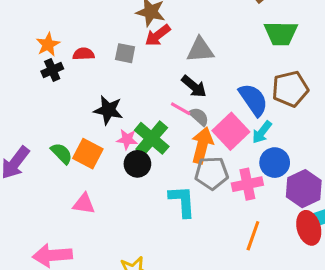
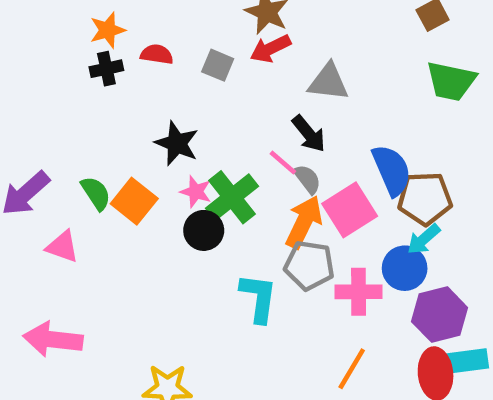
brown pentagon: (290, 89) -> (425, 198), moved
cyan arrow: (262, 132) -> (424, 239), moved
pink triangle: (84, 204) -> (63, 247), moved

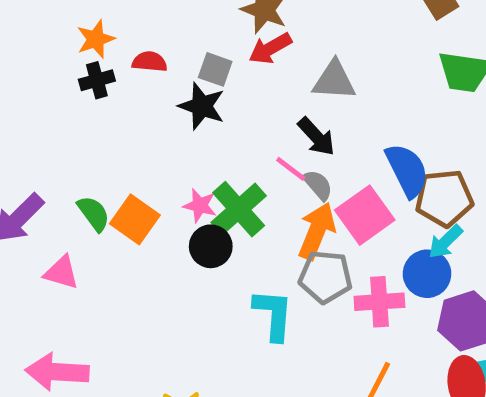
black star: (177, 143) -> (202, 106), moved

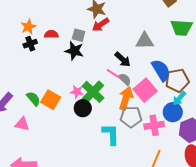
gray triangle: (334, 80) -> (145, 41), moved

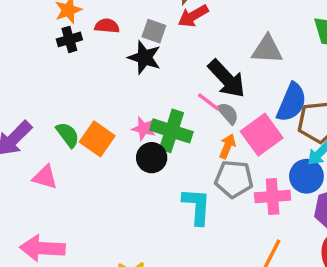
black arrow: (123, 59) -> (227, 79), size x1.4
blue semicircle: (161, 70) -> (292, 102), turned 50
green cross: (93, 92) -> (171, 131), turned -30
orange arrow: (126, 98) -> (227, 146), size x0.6

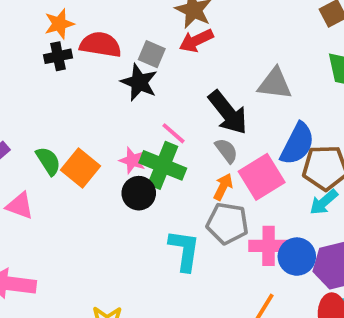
red semicircle: (107, 26) -> (100, 45), size x1.5
pink line: (208, 102) -> (174, 133), moved
blue circle: (306, 176) -> (297, 257), moved

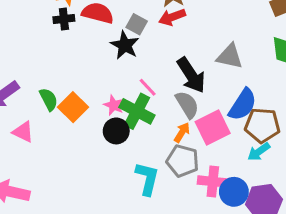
gray semicircle: (226, 151) -> (187, 105), size x1.4

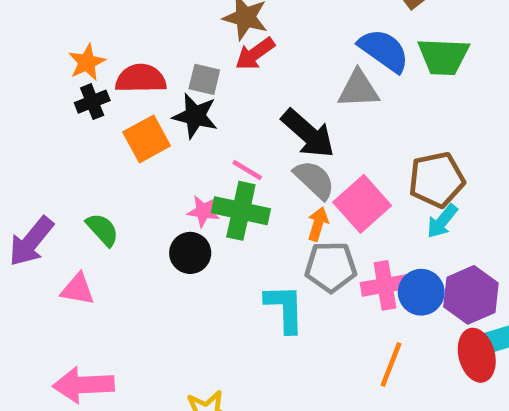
blue semicircle: (243, 105) -> (384, 50), moved, turned -72
orange square: (73, 107) -> (147, 139), moved, turned 32
black circle: (116, 131) -> (190, 253), moved

